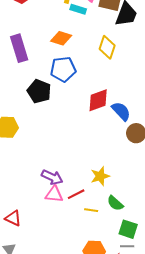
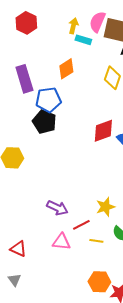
orange diamond: (61, 38) -> (66, 69), turned -50
blue pentagon: (63, 69) -> (48, 100), moved
pink triangle: (54, 194) -> (61, 242), moved

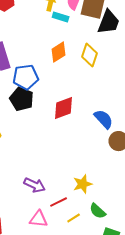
orange diamond: (66, 69) -> (59, 52), moved
red diamond: (103, 131) -> (64, 108), moved
yellow line: (96, 241) -> (74, 218), turned -40

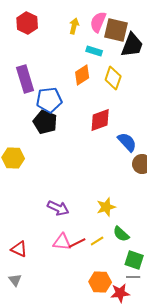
cyan rectangle: (61, 17) -> (94, 51), moved
red diamond: (64, 108) -> (100, 120), moved
red line: (59, 202) -> (77, 243), moved

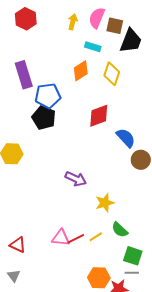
brown square: (116, 30) -> (115, 26), size x0.7
purple arrow: (58, 208) -> (76, 179), moved

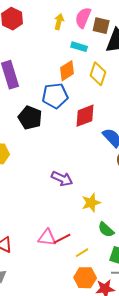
blue pentagon: (48, 96) -> (55, 96), moved
yellow line: (96, 237) -> (82, 253), moved

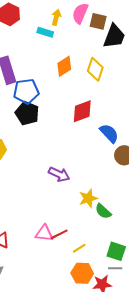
cyan rectangle: (79, 47) -> (45, 32), moved
blue pentagon: (55, 96) -> (26, 91), moved
green semicircle: (106, 230) -> (103, 211), moved

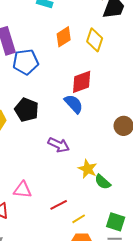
black pentagon: (27, 113) -> (27, 110), moved
blue semicircle: (109, 133) -> (74, 104), moved
yellow star: (88, 198) -> (88, 169), turned -30
pink triangle: (44, 233) -> (23, 190), moved

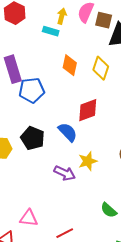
orange diamond: (64, 37) -> (70, 65), turned -45
blue semicircle: (74, 104) -> (68, 132), moved
yellow star: (88, 169) -> (88, 161), moved, turned 30

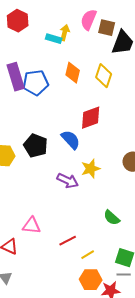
yellow arrow: (62, 16) -> (65, 33), moved
blue pentagon: (32, 90) -> (36, 83), moved

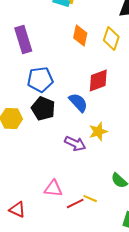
blue pentagon: (36, 83) -> (40, 80), moved
pink triangle: (32, 226) -> (53, 189), moved
yellow line: (88, 255) -> (90, 199), moved, turned 56

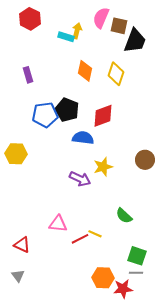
purple rectangle: (23, 40) -> (28, 75), size x0.6
blue semicircle: (78, 103) -> (83, 138), turned -40
black pentagon: (43, 109) -> (67, 110), moved

